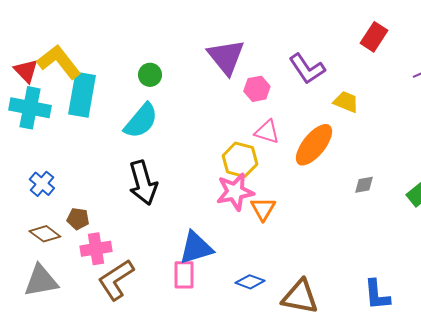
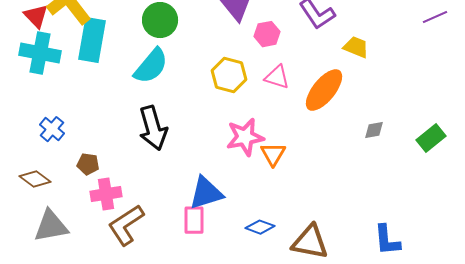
green circle: (150, 75) -> (160, 20), size x1.5
yellow hexagon: (240, 160) -> (229, 75), moved
brown diamond: (45, 234) -> (35, 179), moved

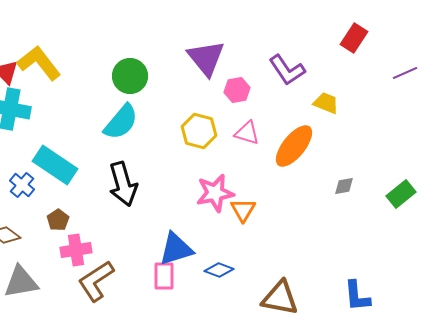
cyan rectangle: (92, 40) -> (55, 165), moved, turned -66
brown pentagon: (88, 164) -> (58, 220), turned 30
blue diamond: (260, 227) -> (219, 270), moved

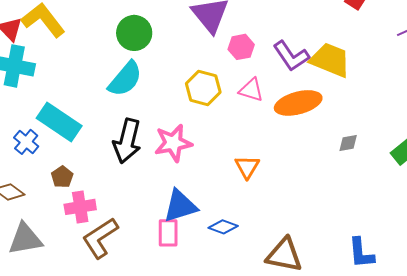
purple L-shape: (287, 70) -> (291, 56), moved
yellow trapezoid: (326, 103) -> (330, 60), size x1.6
orange ellipse: (294, 146) -> (298, 103), turned 36
black arrow: (123, 184) -> (127, 141), turned 30
pink star: (215, 193) -> (173, 143), moved

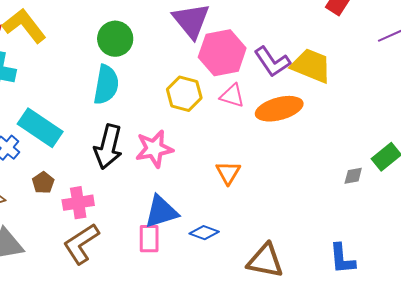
pink hexagon: (241, 47) -> (222, 53), size x1.8
cyan semicircle: (125, 79) -> (106, 85), turned -30
gray diamond: (348, 143) -> (353, 176), moved
pink cross: (80, 207) -> (78, 203), moved

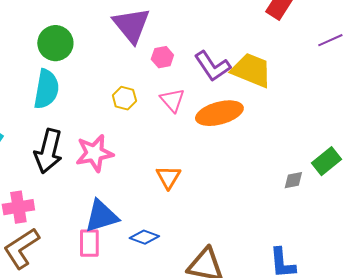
pink hexagon: (222, 53) -> (162, 57), size x0.5
yellow hexagon: (184, 94) -> (124, 98), size x0.7
pink triangle: (232, 96) -> (172, 100), turned 32

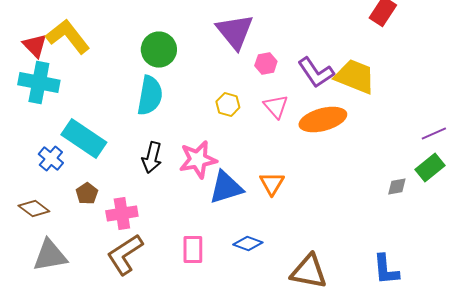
purple line: (330, 40) -> (434, 134), moved
black arrow: (48, 151) -> (152, 158), size x0.7
blue triangle: (101, 216) -> (226, 188), moved

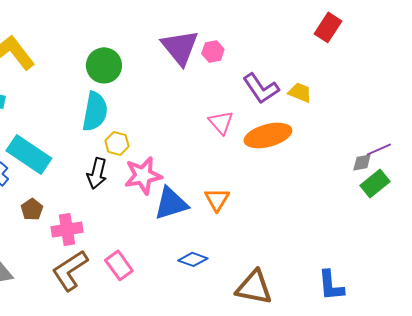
pink hexagon: (266, 64) -> (213, 51), moved
yellow trapezoid: (355, 76) -> (300, 92), size x0.6
yellow hexagon: (228, 104) -> (117, 143), moved
gray diamond: (397, 186) -> (362, 162), moved
pink rectangle: (193, 250) -> (119, 265), moved, turned -36

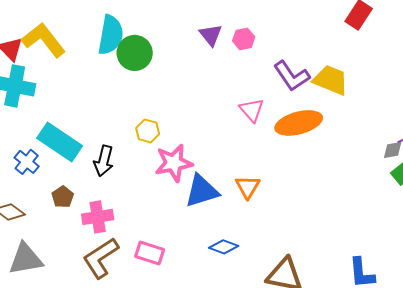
purple triangle: (180, 47) -> (211, 35), size x0.6
yellow trapezoid: (300, 92) -> (331, 80), size x1.5
cyan semicircle: (95, 111) -> (111, 35), moved
black arrow: (97, 173) -> (104, 161), moved
pink rectangle: (119, 265) -> (150, 253), turned -36

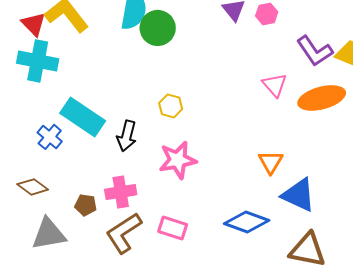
pink star: (174, 163) -> (178, 160), moved
blue triangle: (202, 191) -> (299, 195), moved, turned 42
brown pentagon: (63, 197) -> (86, 205), moved, turned -30
blue diamond: (224, 247) -> (247, 222), size x1.5

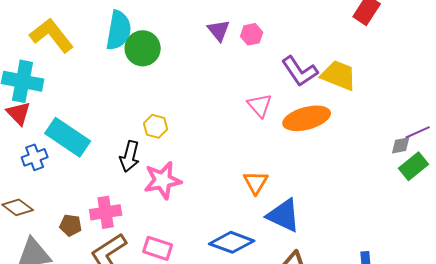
red triangle: (34, 24) -> (19, 113), moved
black arrow: (127, 136) -> (130, 156), moved
blue cross: (50, 137) -> (35, 157), turned 30

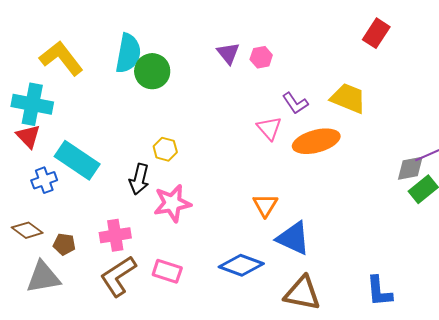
purple L-shape: (300, 71) -> (295, 103), moved, size x0.7
gray diamond: (401, 145) -> (410, 168), size x1.4
brown pentagon: (71, 225) -> (64, 244), moved

